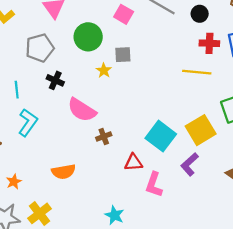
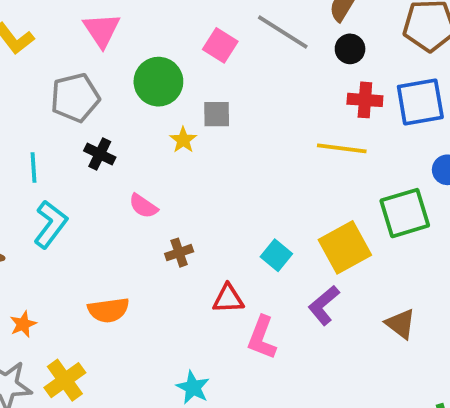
pink semicircle: (82, 110) -> (143, 206), size x0.6
cyan square: (161, 136) -> (276, 255), size x0.6

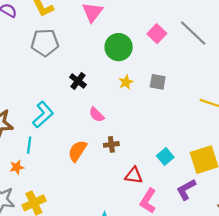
gray pentagon: (75, 98) -> (45, 43), moved
gray square: (217, 114) -> (158, 82), moved
cyan line: (33, 168) -> (29, 145), moved
orange semicircle: (108, 310) -> (77, 151), moved, turned 120

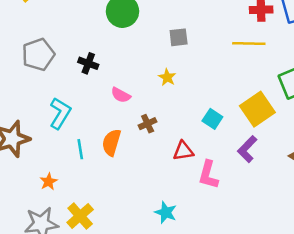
gray pentagon: (45, 43) -> (38, 54), moved
yellow star: (126, 82) -> (167, 77), moved
cyan line: (29, 145) -> (80, 149), moved

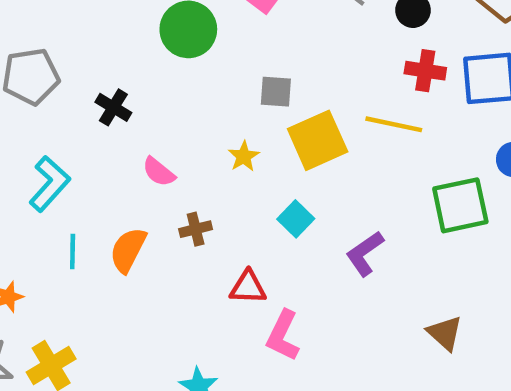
yellow square: (257, 109) -> (318, 140), moved
cyan square: (212, 119) -> (296, 219), moved
purple L-shape: (247, 149) -> (365, 253), moved

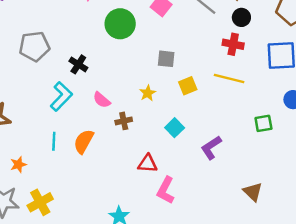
red cross: (425, 71) -> (233, 44), moved
yellow square: (318, 140) -> (188, 86), size x0.6
cyan L-shape: (50, 184) -> (61, 96), moved
green square: (460, 205) -> (263, 123), size x0.6
brown cross: (196, 229) -> (124, 121), moved

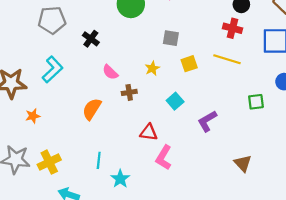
cyan L-shape: (61, 96) -> (53, 69), moved
cyan line: (54, 141) -> (99, 160), moved
orange star: (18, 165) -> (33, 116), moved

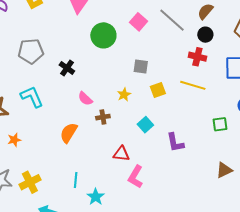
cyan L-shape: (53, 69) -> (32, 97), turned -70
purple L-shape: (207, 121) -> (175, 143), turned -70
brown triangle: (243, 163) -> (224, 170), moved, turned 48

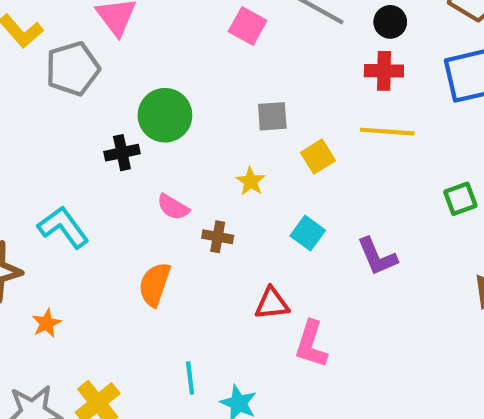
green circle: (103, 35) -> (165, 115), moved
gray pentagon: (31, 51) -> (73, 69), moved
black cross: (67, 68) -> (122, 153), turned -35
brown cross: (103, 117) -> (218, 237), turned 32

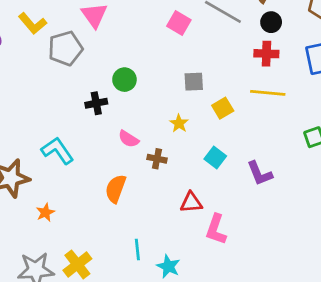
green circle: (165, 115) -> (124, 80), size x0.7

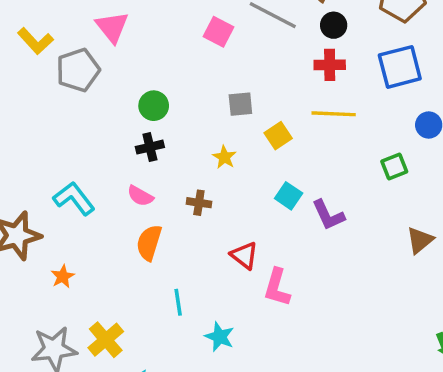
black cross: (96, 103) -> (150, 147), moved
pink semicircle: (129, 139) -> (140, 196), moved
cyan square: (215, 157) -> (289, 196), moved
red triangle: (191, 203) -> (244, 255), turned 45
cyan line: (137, 250) -> (178, 302), moved

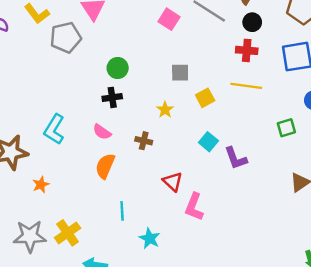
cyan L-shape: (74, 198) -> (54, 129), turned -116

